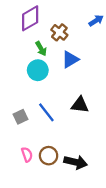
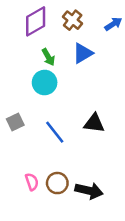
brown cross: (59, 32) -> (73, 20), moved
blue triangle: (70, 59) -> (83, 53), moved
gray square: (20, 117) -> (15, 122), moved

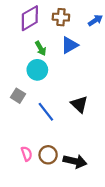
brown cross: (73, 20) -> (61, 17), turned -35
gray square: (15, 122) -> (18, 96), moved, turned -32
black triangle: (94, 123) -> (79, 104), turned 36

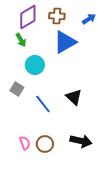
blue triangle: (70, 45) -> (65, 42), size x1.4
green arrow: (41, 48) -> (21, 40), moved
black arrow: (75, 161) -> (81, 141), moved

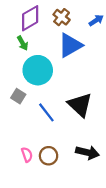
brown cross: (57, 16) -> (62, 17), turned 35
cyan circle: (35, 65) -> (38, 70), size x1.4
black triangle: (74, 97) -> (80, 105), size x1.4

